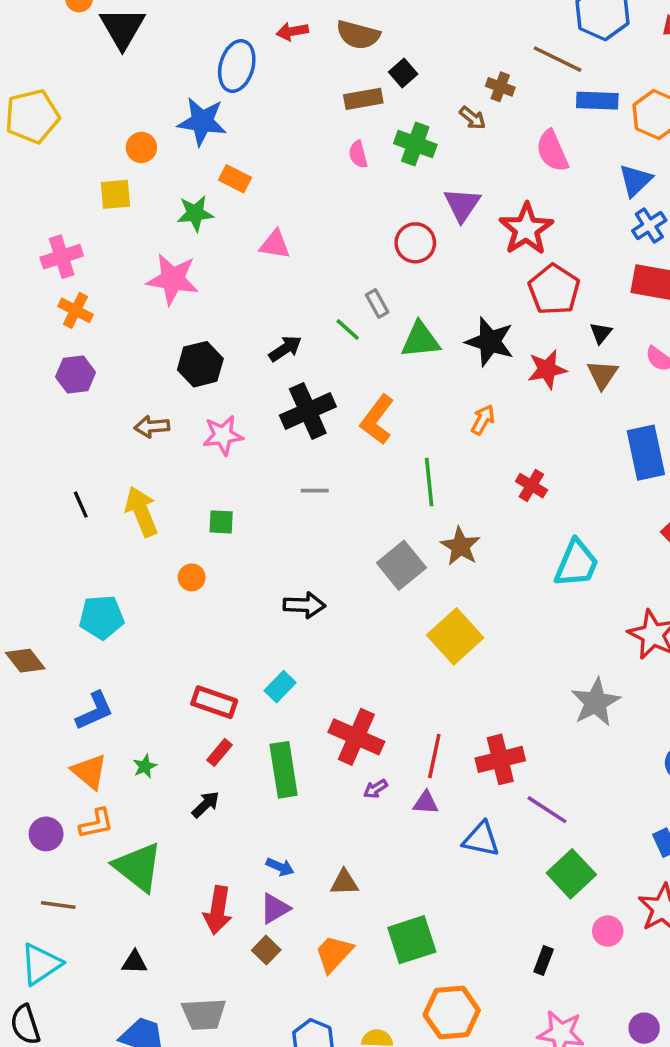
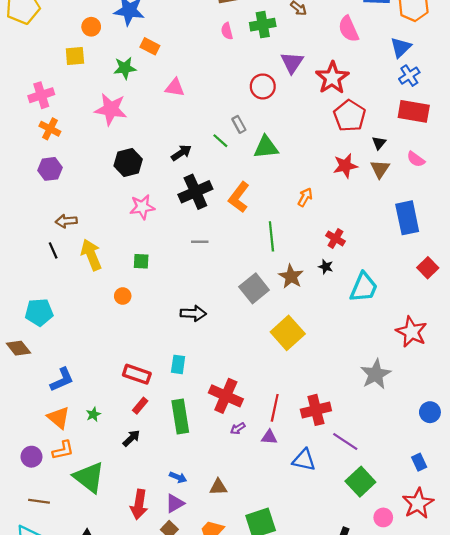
green cross: (415, 144) -> (263, 25), turned -30
black star: (490, 342) -> (326, 267), moved, size x0.5
brown arrow: (152, 427) -> (66, 221), moved
cyan pentagon: (102, 617) -> (39, 312), moved
cyan rectangle: (280, 687) -> (178, 364), turned -36

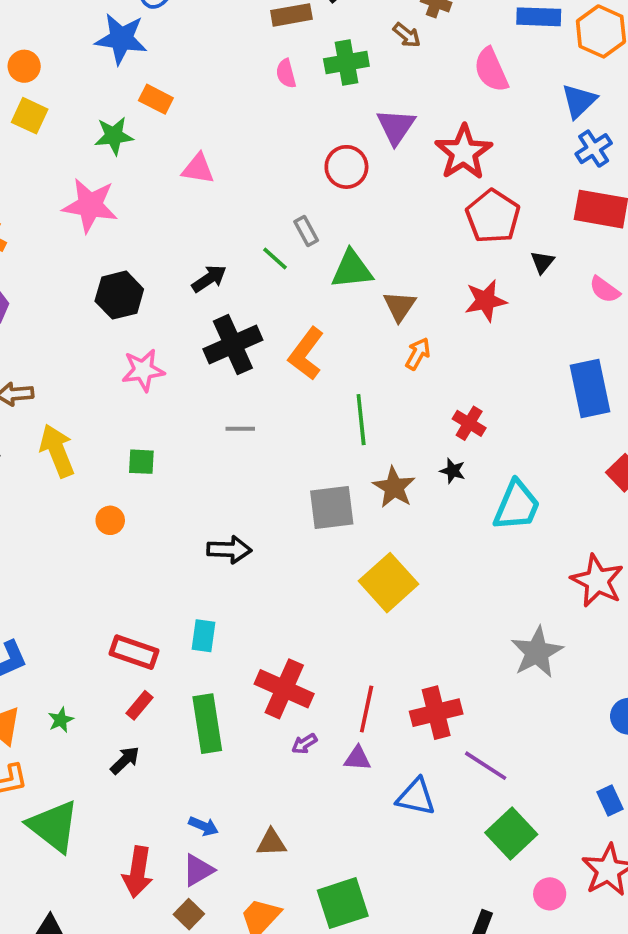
orange circle: (91, 27) -> (24, 66), moved
yellow square: (75, 56) -> (30, 116), turned 30
brown triangle: (380, 169) -> (400, 306), moved
gray square: (254, 288) -> (332, 508), turned 32

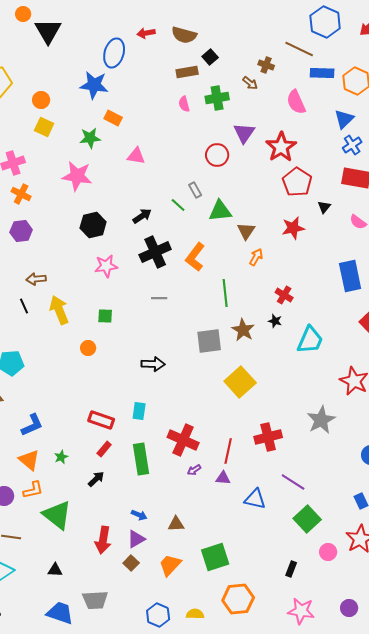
red cross: (436, 713) -> (268, 437), moved

